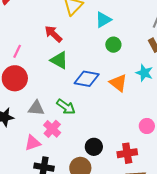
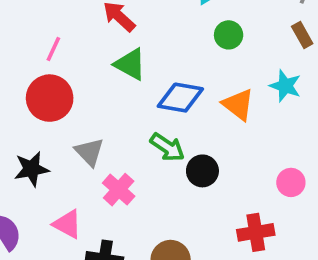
green arrow: (66, 107) -> (167, 147), moved
gray triangle: (36, 108) -> (89, 152), turned 42
pink triangle: (33, 143) -> (67, 224), moved, turned 48
black circle: (94, 147) -> (202, 171), moved

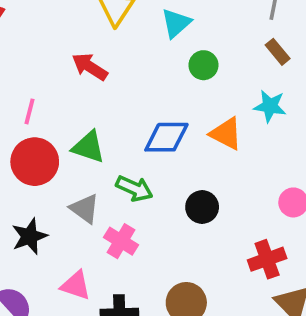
green triangle: (130, 64) -> (88, 147), moved
green arrow: (167, 147) -> (134, 188), moved

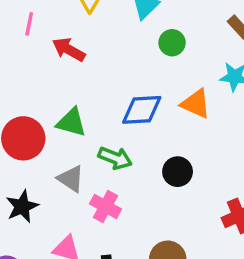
pink line: (29, 111) -> (29, 24), moved

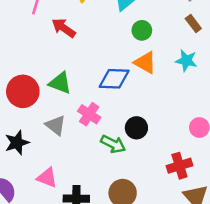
orange triangle: (196, 104) -> (145, 62), moved
green arrow: (115, 158) -> (113, 144), moved
pink cross: (105, 206) -> (89, 114), moved

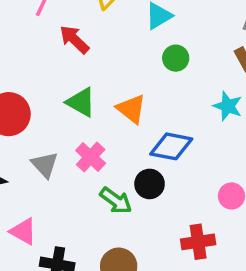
orange triangle: (145, 62) -> (131, 109), moved
blue diamond: (114, 79) -> (171, 146), moved
green triangle: (60, 83) -> (81, 102), moved

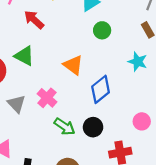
green triangle: (81, 102) -> (24, 56), moved
blue diamond: (171, 146) -> (101, 89), turned -48
black circle: (150, 184) -> (93, 127), moved

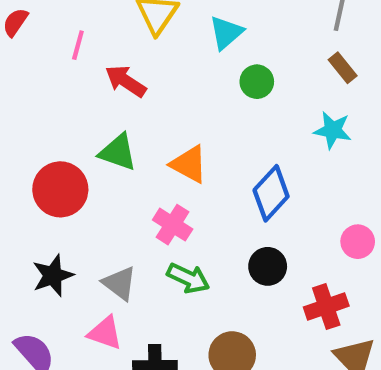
orange triangle: (73, 65) -> (189, 164), moved
gray triangle: (16, 104) -> (120, 283), moved
green arrow: (65, 127) -> (188, 278), moved

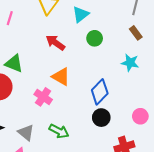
red arrow: (126, 81) -> (55, 43), moved
green triangle: (118, 152) -> (14, 63), moved
pink cross: (173, 225) -> (43, 97), moved
black circle: (268, 266) -> (101, 118), moved

